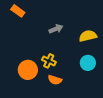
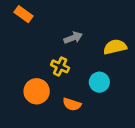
yellow cross: (49, 61) -> (60, 66), moved
cyan circle: (88, 63) -> (99, 82), moved

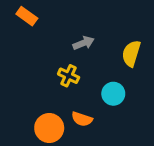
yellow semicircle: (115, 47) -> (131, 53), turned -60
orange circle: (37, 91) -> (49, 128), moved

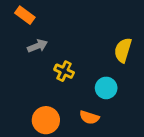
gray arrow: (83, 43) -> (37, 46), moved
orange semicircle: (82, 119) -> (89, 117), moved

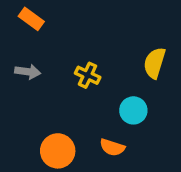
gray arrow: (37, 46) -> (28, 72), moved, turned 30
yellow cross: (64, 71) -> (88, 75), moved

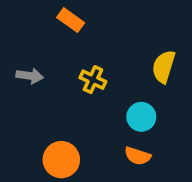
orange rectangle: (31, 19) -> (71, 20), moved
orange semicircle: (112, 147) -> (138, 156), moved

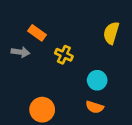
orange rectangle: (71, 20) -> (37, 33), moved
yellow semicircle: (164, 67) -> (111, 33), moved

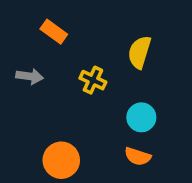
orange rectangle: (37, 33) -> (54, 32), moved
yellow semicircle: (111, 33) -> (139, 52), moved

